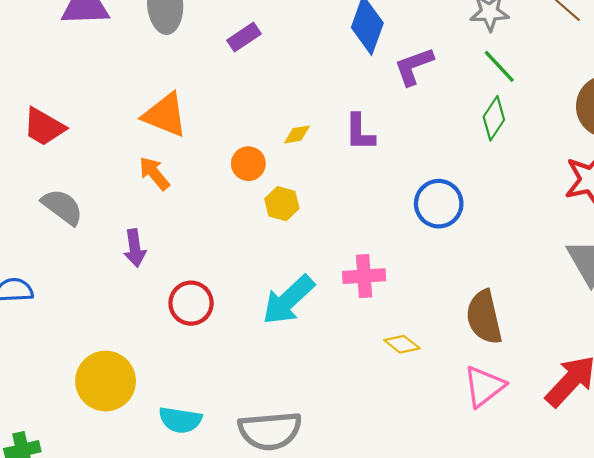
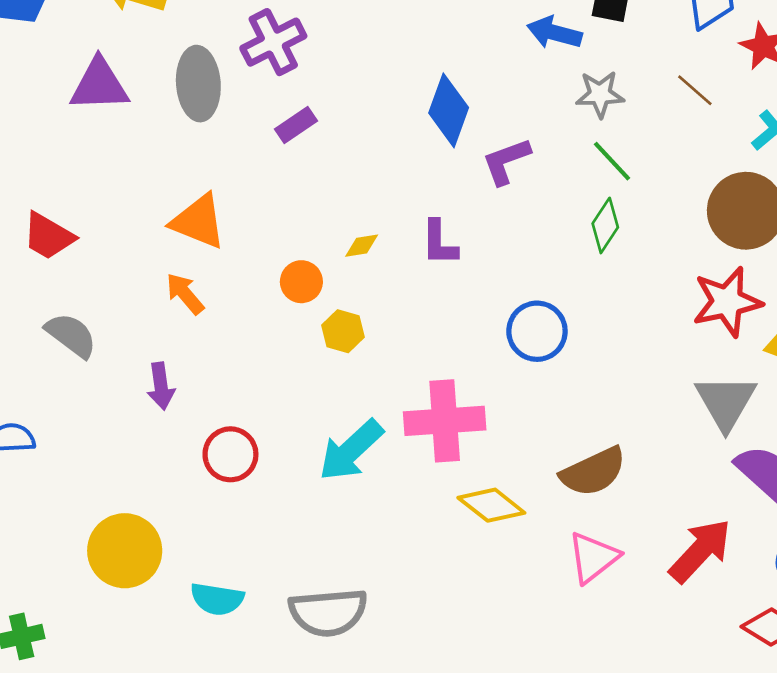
pink cross: (364, 276) -> (445, 421), size x1.5
brown semicircle: (484, 317) -> (593, 472), turned -102
yellow diamond: (402, 344) -> (491, 505), size x1.5

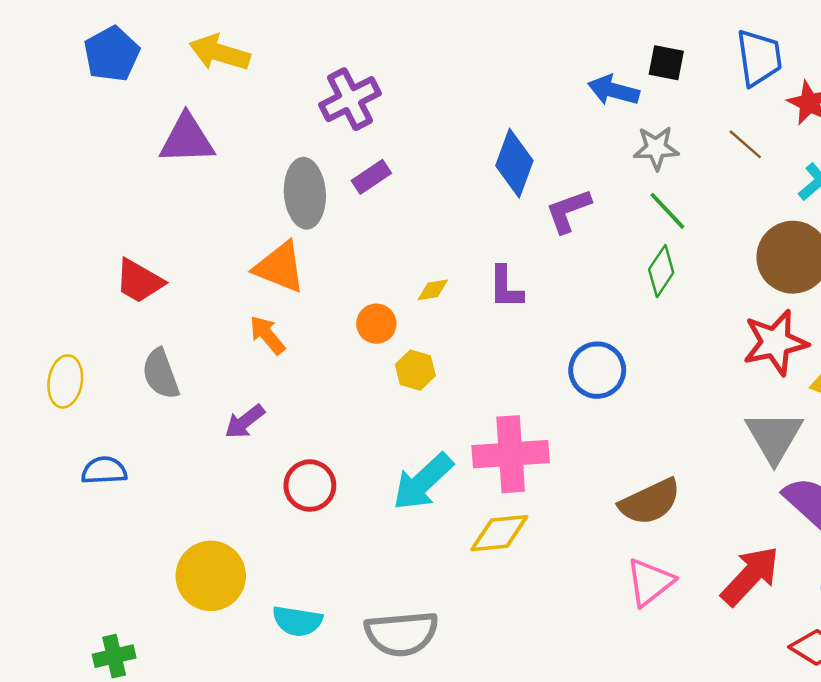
gray ellipse: (198, 84) -> (305, 193), moved
gray semicircle: (71, 335) -> (161, 374), turned -147
purple arrow: (161, 386) -> (245, 422), turned 60
yellow diamond: (491, 505) -> (499, 533), moved, turned -44

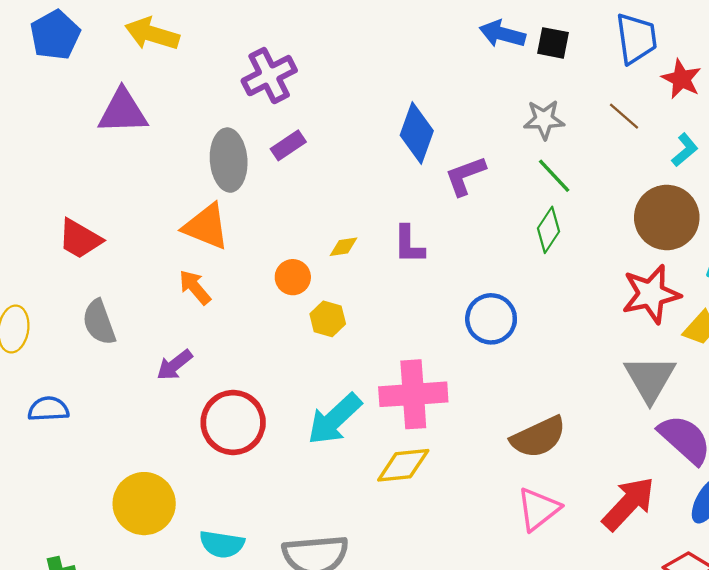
blue arrow: (613, 90) -> (502, 34), moved
red circle: (310, 486) -> (233, 422), size x1.4

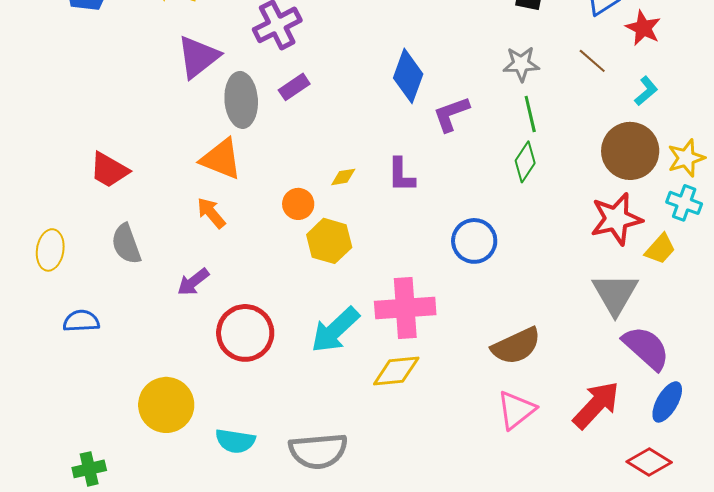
purple triangle: (123, 112) -> (198, 57), moved, turned -36
green line: (554, 176) -> (530, 114), turned 30
yellow hexagon: (328, 319) -> (329, 241), size x1.4

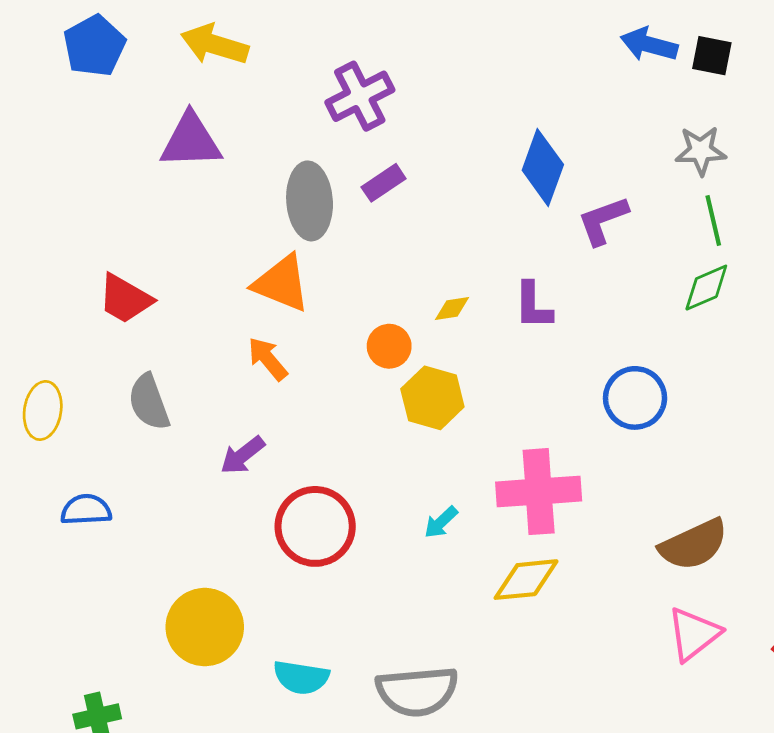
purple triangle: (198, 57) -> (191, 141), moved, turned 36
green diamond: (525, 162) -> (706, 288), turned 33
cyan arrow: (335, 330) -> (441, 522), size x0.5

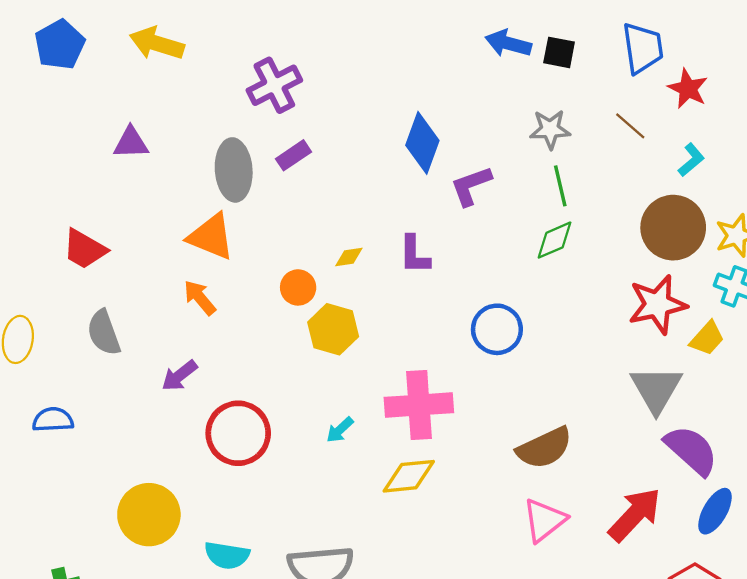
purple triangle: (191, 141) -> (131, 143), moved, size x0.7

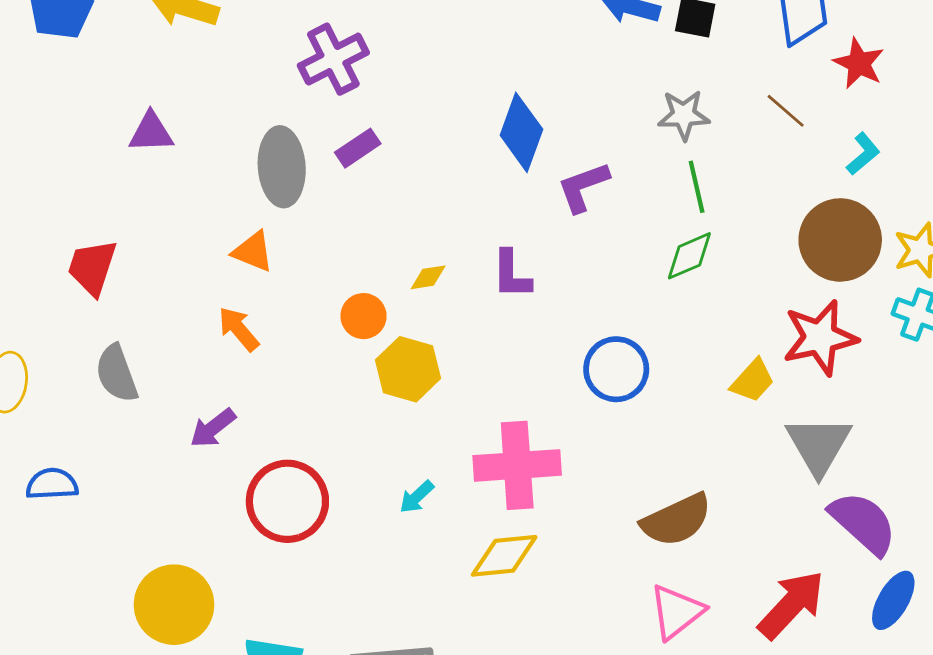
orange triangle: (211, 237) -> (253, 251), size x0.7
red trapezoid: (85, 249) -> (92, 267), turned 78
yellow trapezoid: (707, 338) -> (753, 381), moved

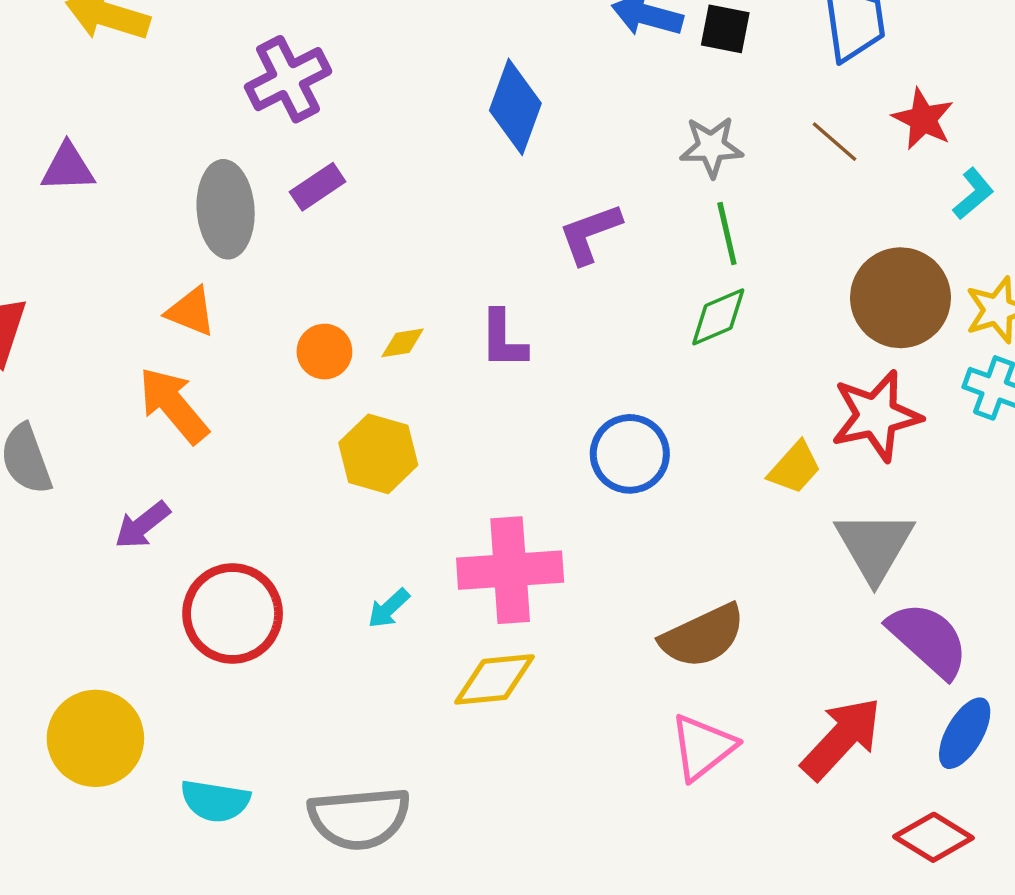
red star: (859, 63) -> (923, 119), moved
blue diamond: (521, 132) -> (515, 107), moved
cyan L-shape: (863, 154) -> (973, 194), moved
orange circle: (364, 316) -> (324, 352), moved
orange arrow: (239, 329) -> (174, 405), size x1.4

